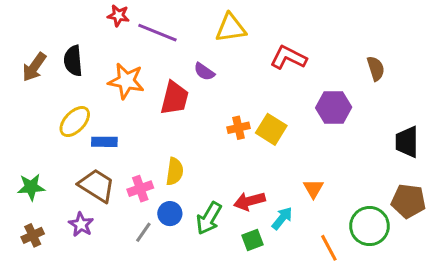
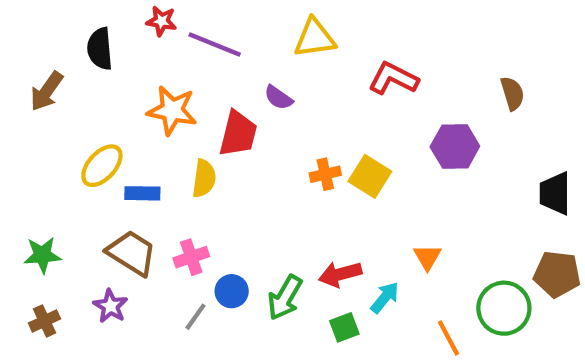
black semicircle: (73, 61) -> (100, 49), moved
yellow semicircle: (175, 171) -> (204, 178), moved

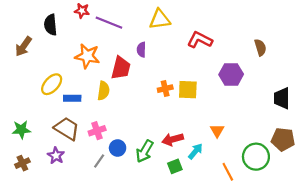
purple semicircle: (278, 98) -> (141, 50), turned 56
yellow square: (370, 176) -> (188, 90), turned -30

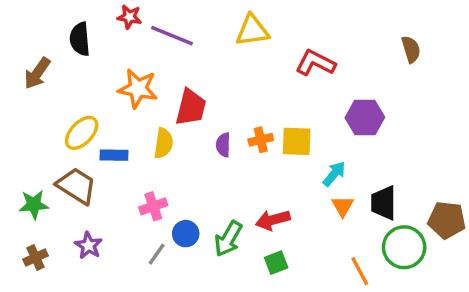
brown semicircle: (260, 47) -> (411, 49), moved
purple semicircle: (141, 50) -> (223, 145), moved
black trapezoid: (282, 98) -> (384, 203), moved
brown trapezoid: (67, 129) -> (76, 186), moved
cyan arrow: (195, 151) -> (334, 174), moved

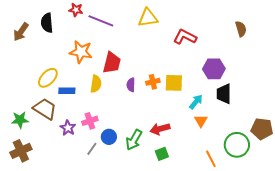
brown arrow: (37, 73) -> (21, 32), moved
black trapezoid: (384, 203) -> (224, 94), moved
purple star: (88, 246) -> (68, 128), moved
brown cross: (36, 257) -> (21, 151), size x1.5

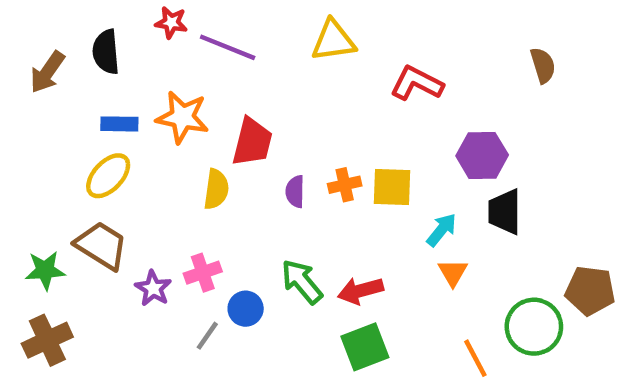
blue rectangle: (67, 91) -> (119, 124), moved
green arrow: (134, 140) -> (302, 282), moved, turned 110
green square: (162, 154) -> (365, 347), size x1.5

